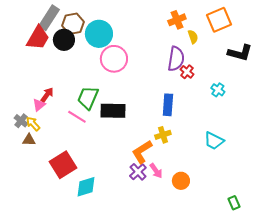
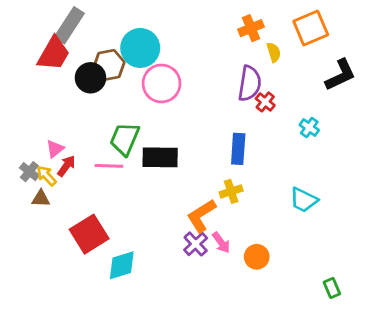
brown hexagon: (73, 24) -> (109, 65), moved
black circle: (64, 40) -> (91, 78), moved
black L-shape: (240, 53) -> (340, 75), turned -40
red arrow: (47, 95) -> (66, 166), moved
pink line: (77, 117) -> (109, 166), turned -30

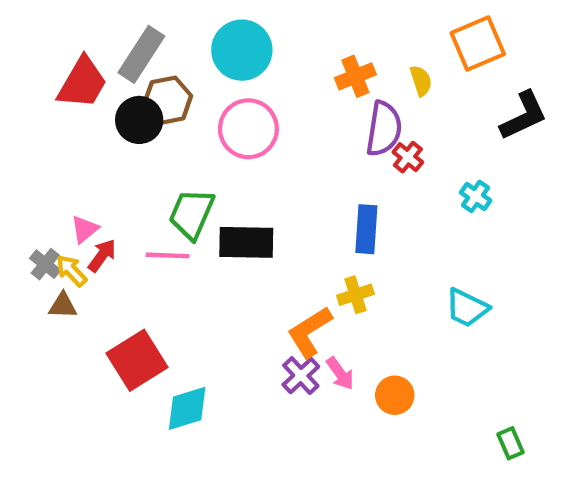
gray rectangle: (69, 25) -> (141, 54), moved
orange cross: (251, 28) -> (355, 76), moved
cyan circle: (140, 48) -> (242, 50), moved

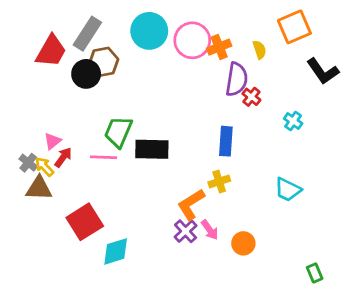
black L-shape: (524, 116) -> (323, 71), turned 80
pink circle: (248, 129) -> (192, 40), moved
brown triangle: (63, 306) -> (39, 188), size x1.5

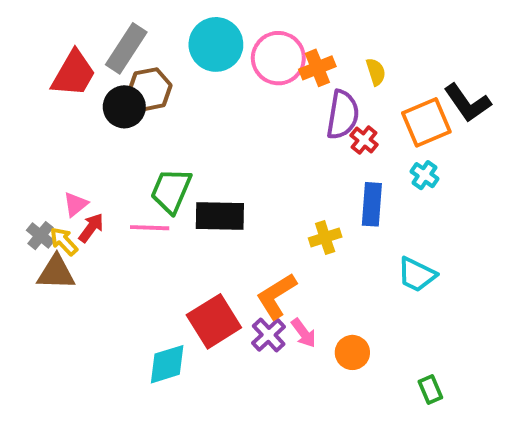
orange square: (294, 27) -> (426, 122), moved
blue rectangle: (226, 141) -> (372, 204), moved
yellow cross: (219, 182) -> (325, 237), moved
red square: (85, 222) -> (214, 321), moved
green rectangle: (315, 273) -> (430, 390), moved

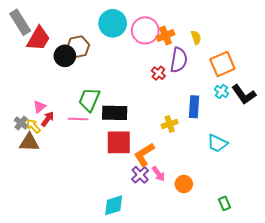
gray rectangle: (126, 48) -> (20, 22), moved, turned -65
black L-shape: (467, 103) -> (244, 95), moved
red cross: (364, 140) -> (158, 73), moved
red square: (214, 321) -> (119, 142), moved, turned 32
cyan diamond: (167, 364) -> (114, 205), moved

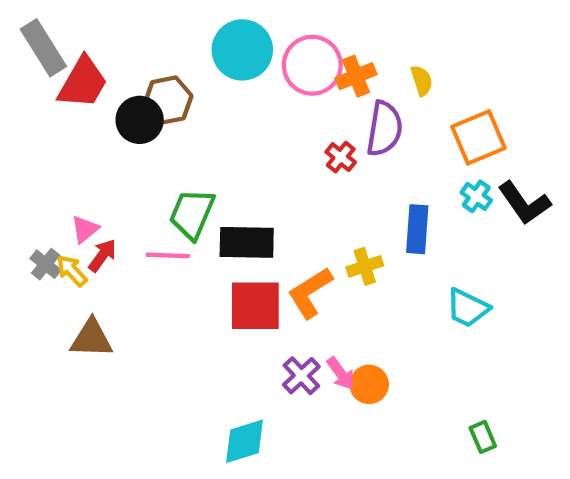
brown triangle: (29, 142) -> (91, 339), moved
orange L-shape: (144, 155) -> (310, 293), moved
orange circle: (184, 184) -> (369, 384), moved

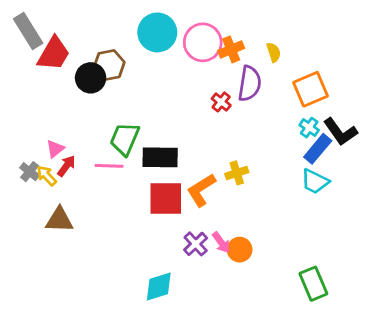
blue rectangle: (417, 229) -> (318, 149), moved, turned 36
cyan trapezoid: (467, 308) -> (315, 181), moved
green rectangle: (483, 437) -> (313, 284), size x1.6

